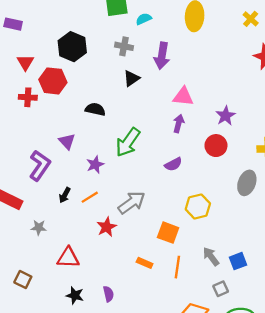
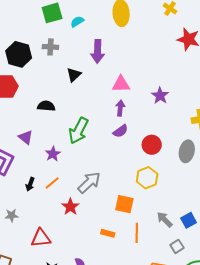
gray cross: (124, 46) -> (50, 47), moved
red circle: (216, 146) -> (152, 145), moved
purple semicircle: (173, 164) -> (121, 131), moved

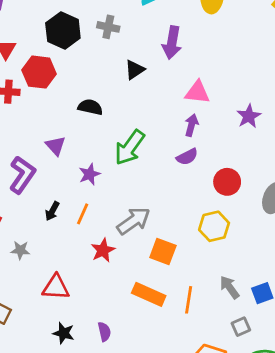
orange line: (52, 183) -> (83, 214), turned -35
orange square: (124, 204) -> (163, 251), moved
orange rectangle: (108, 233) -> (149, 294), size x1.6

